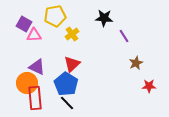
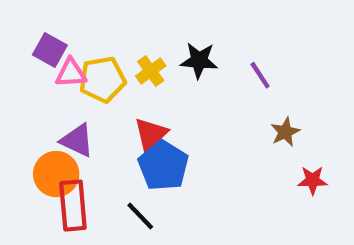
yellow pentagon: (55, 16) -> (102, 79), moved
black star: (104, 18) -> (199, 60), moved
blue pentagon: (66, 84) -> (163, 166), moved

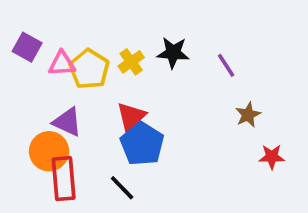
purple square: (50, 50) -> (27, 47), moved
yellow pentagon: (102, 79) -> (89, 69), turned -30

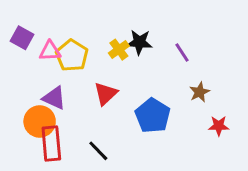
yellow cross: (131, 62) -> (119, 50), moved
blue pentagon: (142, 144) -> (153, 116), moved

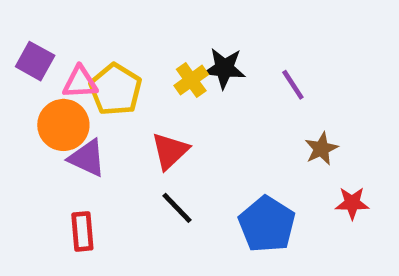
blue pentagon: (153, 116) -> (267, 224), moved
orange circle: (40, 121) -> (63, 125), moved
red rectangle: (51, 143) -> (82, 231), size x0.7
black line: (98, 151) -> (177, 208), moved

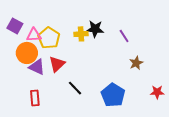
yellow cross: (191, 80) -> (81, 34), turned 32
red triangle: (170, 151) -> (57, 64), moved
red star: (352, 203) -> (157, 92), moved

